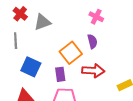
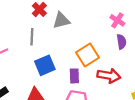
purple semicircle: (92, 41) -> (121, 42), moved
blue square: (31, 67) -> (45, 65), turned 36

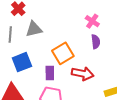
gray triangle: (61, 20) -> (34, 29), moved

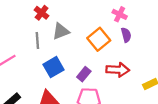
orange square: (63, 53) -> (99, 39), moved
purple rectangle: (50, 73) -> (84, 74), turned 48

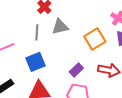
blue square: (53, 67) -> (36, 62), moved

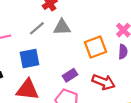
gray line: (37, 32) -> (37, 28), turned 35

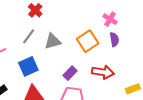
gray triangle: (62, 27) -> (53, 41), moved

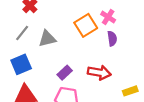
orange square: (88, 41) -> (86, 25), moved

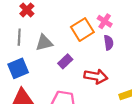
gray line: (22, 33) -> (19, 37), turned -35
purple rectangle: (65, 73) -> (65, 61), moved

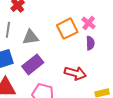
purple rectangle: (65, 61) -> (33, 64), moved, size x1.5

